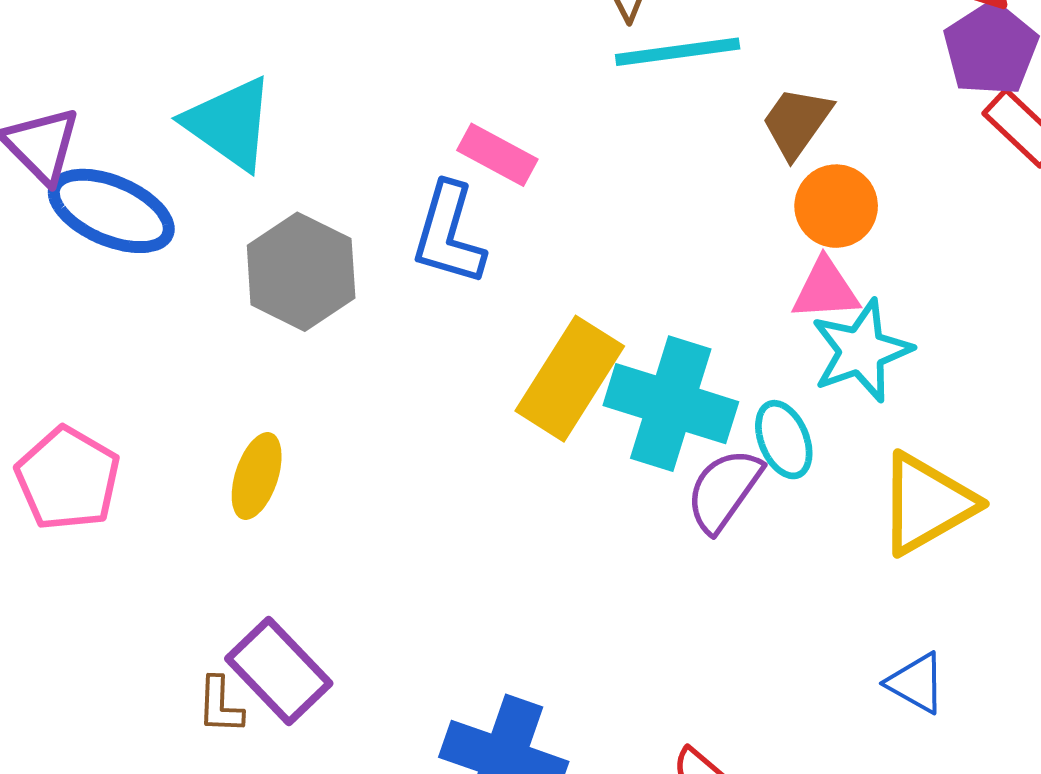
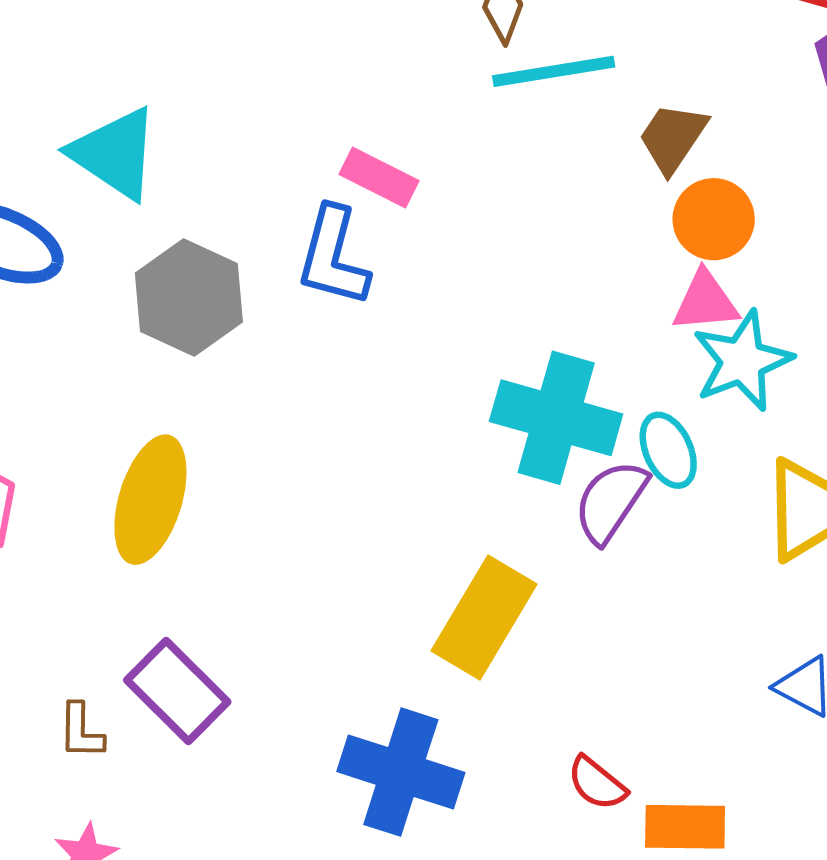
yellow rectangle: (570, 379) -> (484, 618), moved
yellow ellipse: (257, 476) -> (150, 500), size x1.5
brown L-shape: (220, 705) -> (81, 731), moved

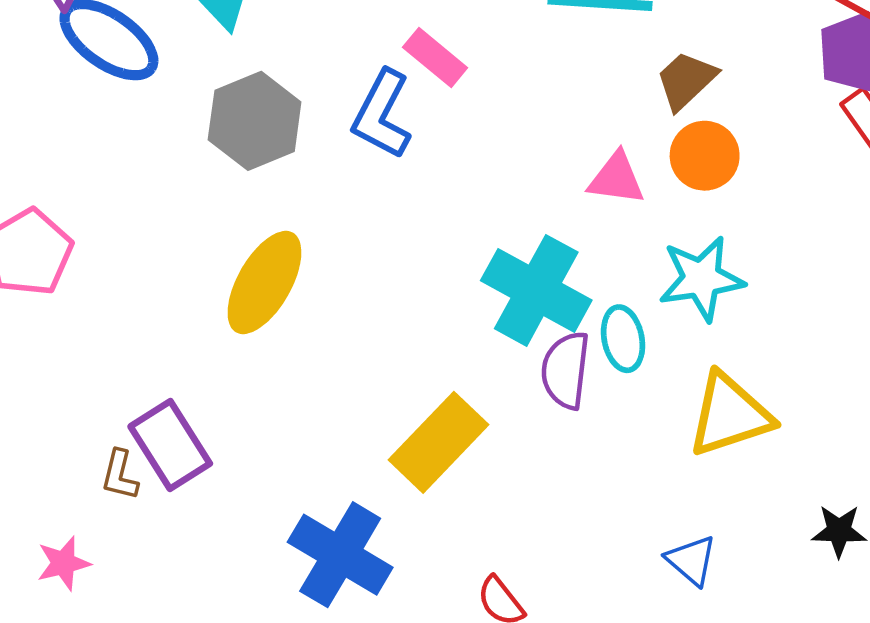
pink triangle: (705, 302) -> (616, 179), moved
yellow ellipse: (150, 500) -> (264, 283), moved
purple semicircle: (611, 502) -> (566, 370), turned -40
brown L-shape: (81, 731) -> (120, 475), moved

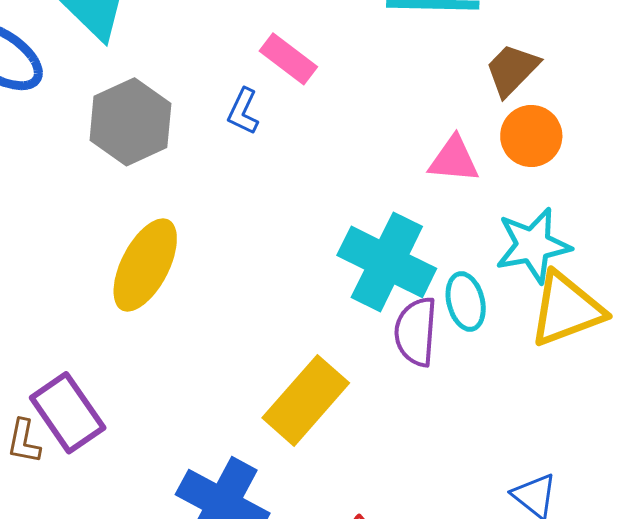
blue L-shape: (382, 114) -> (243, 111), size x0.6
yellow triangle: (730, 415) -> (566, 309), moved

